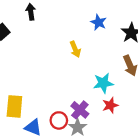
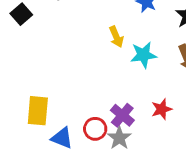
cyan star: (103, 83) -> (143, 55), moved

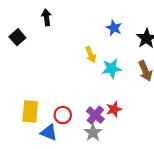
red star: (162, 109) -> (114, 109), moved
red circle: (95, 129) -> (63, 115), moved

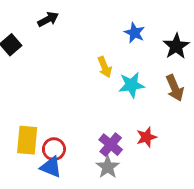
black arrow: (46, 17) -> (48, 19), turned 70
red star: (114, 109) -> (146, 137), moved
red circle: (63, 115) -> (54, 149), moved

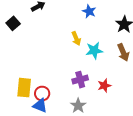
blue star: (134, 33) -> (89, 11), moved
purple cross: (111, 145) -> (80, 80), moved, turned 35

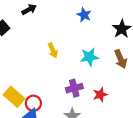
yellow arrow: (76, 38) -> (53, 50), moved
yellow rectangle: (24, 88) -> (14, 97), turned -54

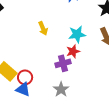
red star: (100, 95) -> (73, 51), moved

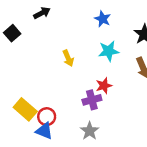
cyan star: (77, 34) -> (109, 51), moved

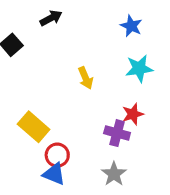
purple cross: (92, 100) -> (117, 133), turned 30
yellow rectangle: (25, 109) -> (34, 127), moved

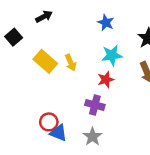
red star: (133, 114) -> (106, 80), moved
yellow rectangle: (34, 127) -> (45, 61), moved
blue triangle: (54, 174) -> (59, 133), moved

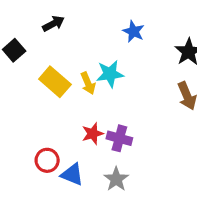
cyan star: (112, 55) -> (110, 74), moved
red star: (106, 80) -> (93, 134), moved
red circle: (49, 122) -> (47, 160), moved

